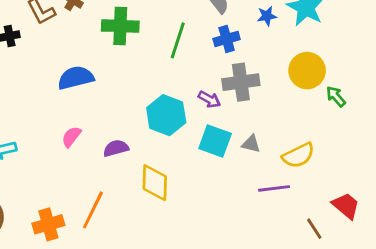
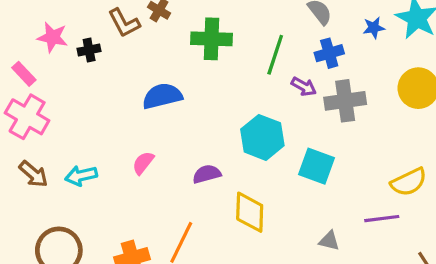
purple arrow: (209, 99) -> (304, 87), moved
pink semicircle: (71, 137) -> (143, 163), moved
gray triangle: (251, 144) -> (329, 241), moved

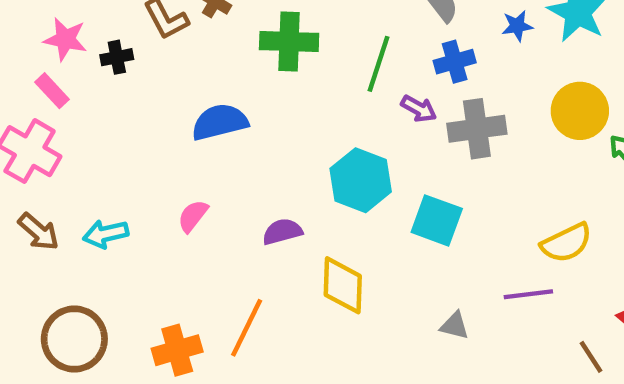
pink rectangle: (24, 74) -> (52, 91), moved

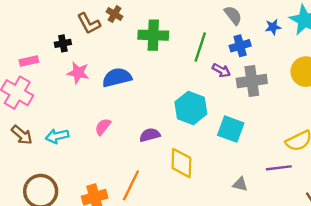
pink star: (65, 39) -> (78, 73), moved
pink rectangle: (52, 91) -> (29, 61), turned -60

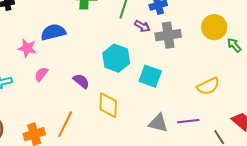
pink star: (78, 73) -> (27, 48), moved
purple semicircle: (150, 135) -> (81, 81), turned 54
purple line: (279, 168) -> (188, 121), moved
gray triangle: (240, 184) -> (158, 123), size x1.5

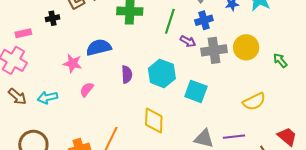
yellow circle: (214, 27) -> (246, 47), moved
purple semicircle: (81, 81) -> (127, 74), moved, turned 48

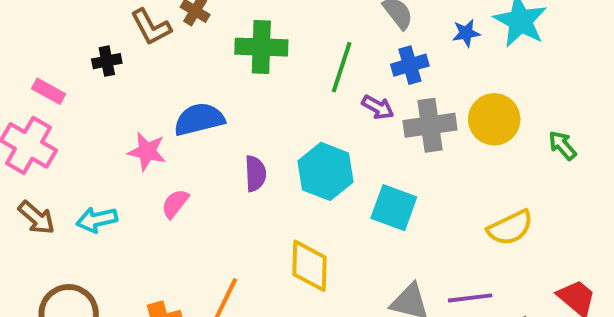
pink rectangle: (23, 33) -> (49, 91), turned 42

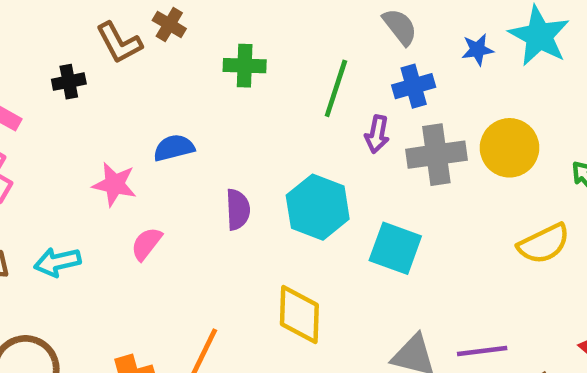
green cross: (261, 47) -> (245, 66), size x0.7
purple arrow: (378, 107) -> (377, 134), turned 72
blue semicircle: (199, 119) -> (174, 148), size x0.7
yellow semicircle: (510, 228) -> (544, 244), moved

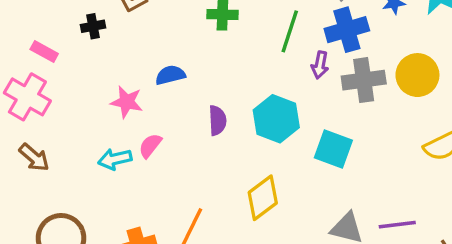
blue cross: (414, 86) -> (347, 30), size x1.4
cyan arrow: (57, 262) -> (115, 159), moved
yellow diamond: (299, 314) -> (263, 198), turned 51

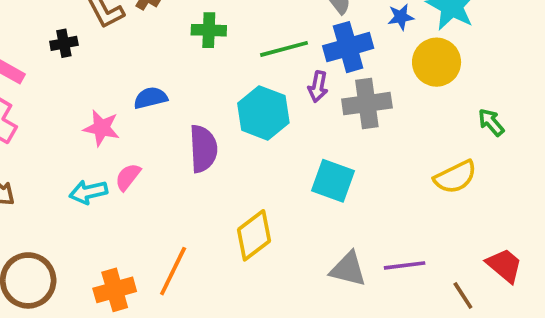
green line: (290, 31) -> (284, 49), turned 57
yellow circle: (417, 75) -> (437, 62), moved
cyan hexagon: (276, 119) -> (263, 113), moved
purple semicircle: (217, 120) -> (203, 149), size x1.4

